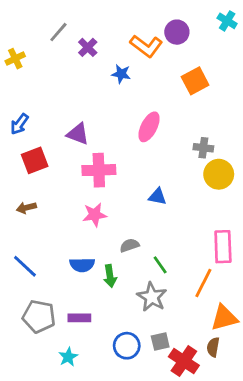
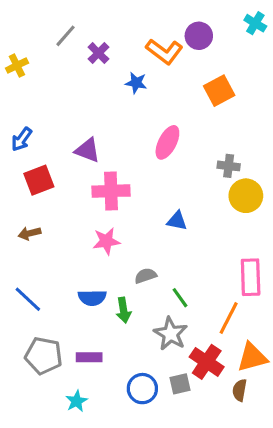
red cross: (184, 361) -> (207, 362), moved

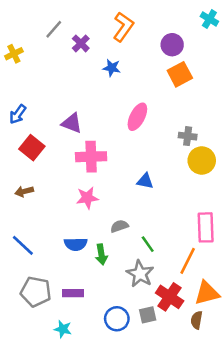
purple circle: (199, 36) -> (172, 45), moved
orange L-shape: (164, 51) -> (123, 27), moved, turned -92
red square: (39, 180) -> (32, 148), turned -30
cyan star: (77, 401) -> (63, 329), turned -30

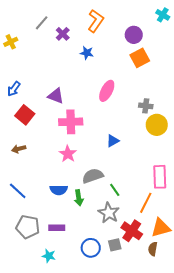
blue triangle: (145, 181) -> (113, 141), turned -40
pink star: (87, 198) -> (68, 154), turned -30
gray semicircle: (119, 226) -> (93, 176), size x1.5

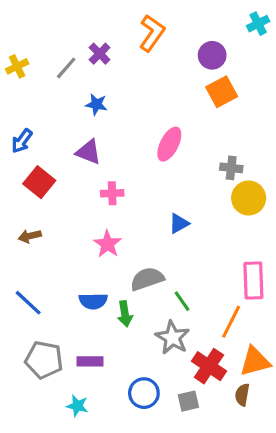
cyan cross: (163, 15) -> (258, 24), turned 32
gray line: (42, 23) -> (66, 68), moved
blue star: (87, 53) -> (96, 104), moved
pink cross: (71, 122) -> (112, 193), size x0.6
gray square: (115, 245) -> (188, 401), moved

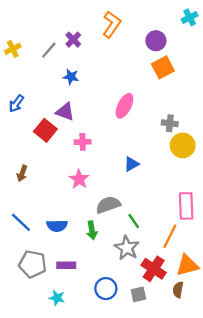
red square: (39, 182) -> (45, 130), moved
brown arrow: (30, 236) -> (22, 173), turned -56
blue semicircle: (93, 301) -> (57, 226), moved

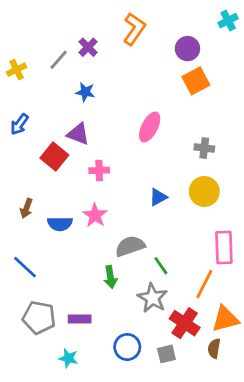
yellow cross: (13, 49) -> (17, 70), moved
yellow circle: (183, 145) -> (204, 191), moved
blue semicircle: (57, 226) -> (60, 224), moved

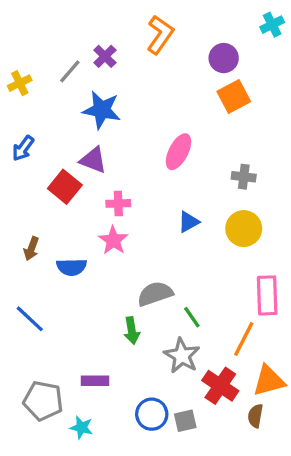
blue star: (85, 92) -> (102, 110), size x1.6
blue triangle: (158, 197) -> (189, 222), moved
pink star: (95, 215) -> (113, 240), moved
gray pentagon: (39, 318) -> (43, 401), moved
gray square: (166, 354) -> (185, 421), moved

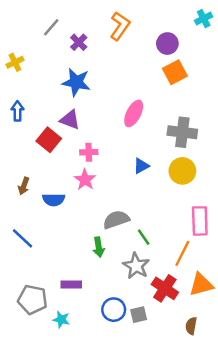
gray line: (70, 71) -> (51, 27), moved
blue arrow: (23, 148) -> (17, 111), turned 144
gray cross: (244, 177) -> (182, 132), size x1.6
brown semicircle: (255, 416) -> (191, 326), moved

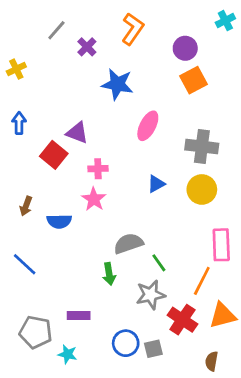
blue star: (76, 82) -> (117, 84), moved
gray star: (136, 266) -> (151, 295), turned 30

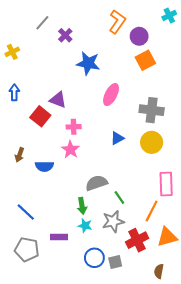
orange L-shape: (133, 29) -> (117, 22), moved
blue line: (25, 264) -> (26, 212), moved
red cross: (182, 320) -> (137, 240), turned 30
cyan star: (68, 354) -> (85, 226), moved

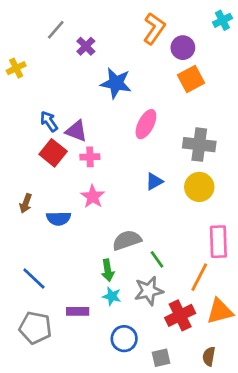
blue arrow: (14, 92) -> (49, 121), moved, turned -35
pink cross: (74, 127) -> (90, 157), moved
gray square: (115, 262) -> (161, 358), moved

